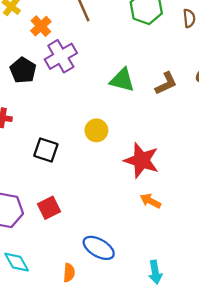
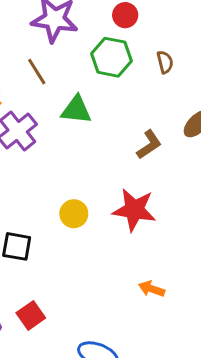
green triangle: (122, 80) -> (76, 110), moved
red star: (141, 160) -> (134, 210), moved

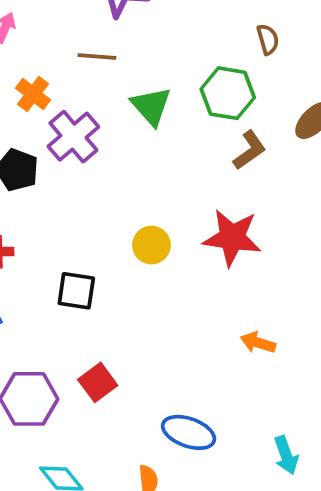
green hexagon: (111, 57) -> (228, 93), moved
brown line: (37, 72) -> (97, 56), turned -52
green triangle: (76, 110) -> (151, 106), turned 44

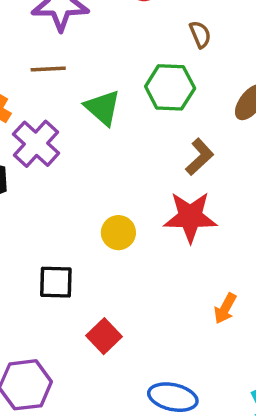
brown L-shape: (250, 150) -> (200, 157), moved
orange arrow: (258, 343) -> (225, 308), turned -72
red square: (98, 382) -> (104, 336), moved

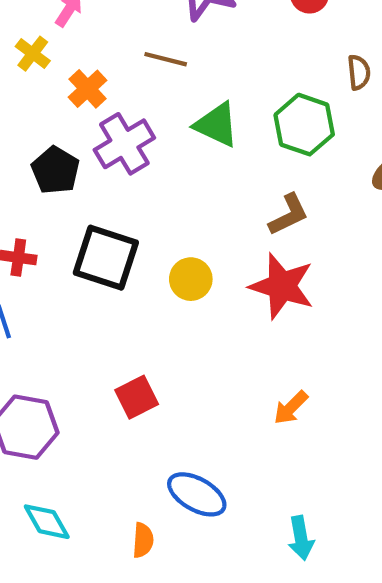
green triangle: (103, 108) -> (217, 125), turned -33
brown L-shape: (200, 157) -> (289, 215), moved
black square: (56, 282) -> (106, 258), moved, size x1.4

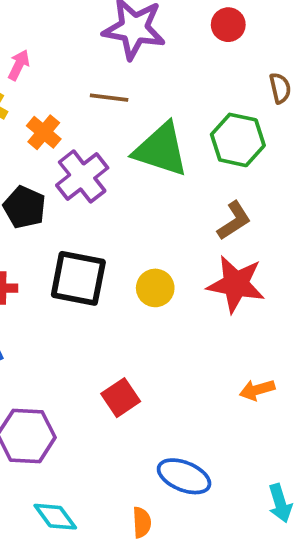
green triangle: (217, 125) -> (161, 150), size x1.4
orange arrow: (291, 408) -> (257, 390), turned 36

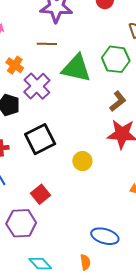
black square: (78, 278) -> (40, 139), turned -32
yellow circle: (155, 288) -> (82, 161), moved
red square: (121, 398) -> (40, 194), moved

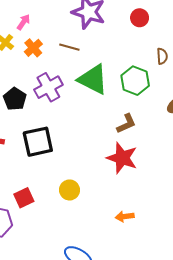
orange cross: (15, 65) -> (33, 48), moved
yellow circle: (82, 161) -> (70, 190), moved

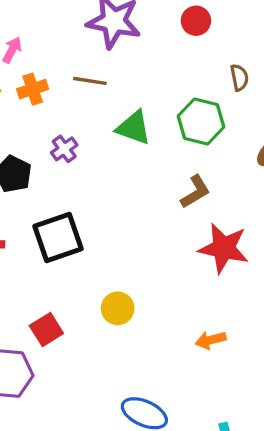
orange cross: (33, 48) -> (33, 89), turned 30
green triangle: (93, 79) -> (134, 128), size x0.7
purple cross: (48, 87) -> (64, 149), size x0.6
red star: (122, 158) -> (224, 248), moved

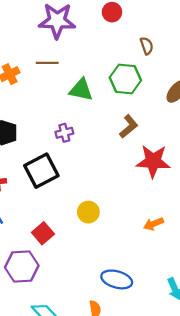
purple cross: (64, 149) -> (64, 133), moved, turned 30

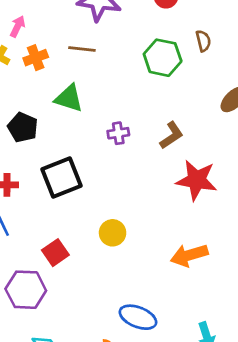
green hexagon: (125, 79) -> (163, 58), moved
green triangle: (81, 90) -> (69, 98), moved
purple cross: (64, 133) -> (118, 133), moved
orange arrow: (154, 224) -> (189, 255), size x1.5

